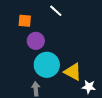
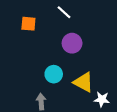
purple circle: (36, 41) -> (72, 43), moved
cyan circle: (47, 65) -> (54, 74), size x0.6

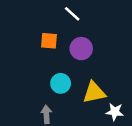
orange square: (28, 24) -> (49, 41), moved
yellow triangle: (83, 82) -> (94, 92), turned -40

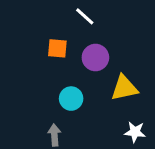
yellow triangle: (94, 92) -> (124, 88), moved

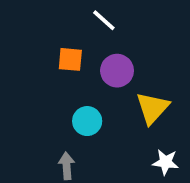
yellow triangle: (124, 88) -> (153, 108), turned -36

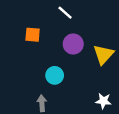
orange square: (70, 59) -> (33, 35), moved
yellow triangle: (153, 108) -> (103, 54), moved

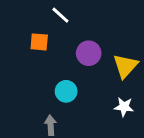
white line: (65, 13) -> (60, 15), moved
white star: (103, 101) -> (124, 107), moved

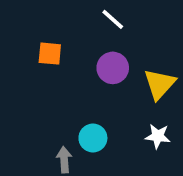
white line: (60, 15) -> (113, 19), moved
cyan circle: (66, 91) -> (93, 138), moved

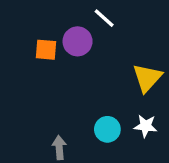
purple circle: (113, 68) -> (78, 41), moved
cyan circle: (93, 138) -> (107, 129), moved

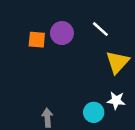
white line: (104, 18) -> (100, 29), moved
cyan circle: (107, 129) -> (94, 112), moved

